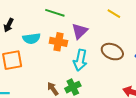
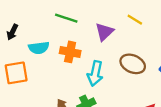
purple triangle: (80, 31) -> (104, 32), moved

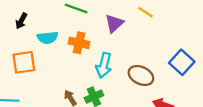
brown ellipse: (133, 64) -> (141, 76), moved

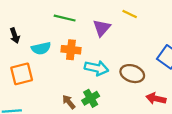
black arrow: (21, 21) -> (15, 36), turned -40
cyan arrow: (104, 65) -> (96, 68), turned -85

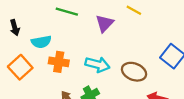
orange cross: (71, 50) -> (59, 62), moved
orange square: (22, 74) -> (20, 67), turned -30

